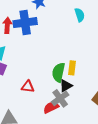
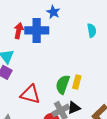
black triangle: (66, 86) -> (74, 108), moved
red triangle: (28, 87) -> (30, 94), size x1.5

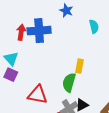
blue star: (53, 12) -> (66, 11), moved
yellow rectangle: (77, 82) -> (79, 66), moved

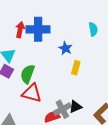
blue star: (66, 11) -> (65, 48), moved
green semicircle: (69, 82) -> (28, 74), moved

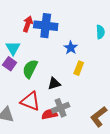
red triangle: (32, 93) -> (30, 101), moved
black triangle: (75, 107) -> (54, 84), moved

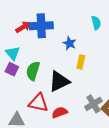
red arrow: (28, 24) -> (23, 27), turned 49
black triangle: (54, 84) -> (59, 81), size x1.6
gray cross: (61, 108) -> (93, 104), moved

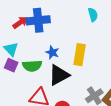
blue star: (69, 43) -> (52, 52), moved
yellow rectangle: (81, 62) -> (80, 55), size x1.5
green semicircle: (33, 71) -> (32, 66), turned -108

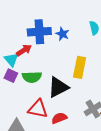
red arrow: (20, 22) -> (24, 50), moved
blue star: (52, 52) -> (62, 34), moved

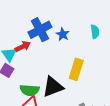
blue cross: (39, 32) -> (40, 30), turned -30
green semicircle: (32, 77) -> (30, 90), moved

